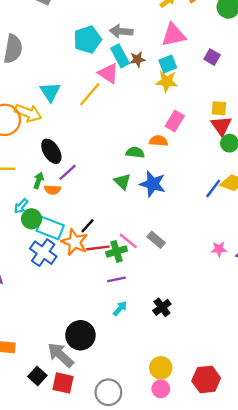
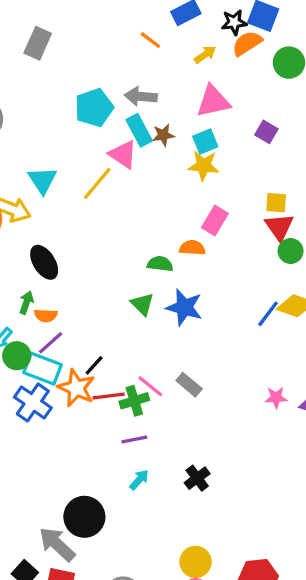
purple line: (68, 172) -> (51, 343), moved

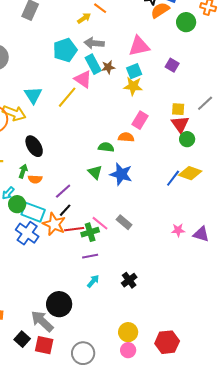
yellow arrow: (205, 55) -> (84, 18), moved
purple line: (51, 343) -> (63, 191), moved

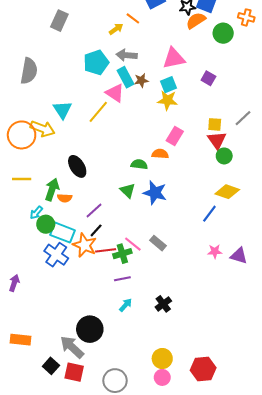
black ellipse: (34, 146) -> (77, 166), moved
green arrow: (23, 171) -> (52, 190), size x1.5
blue line: (173, 178) -> (209, 214), moved

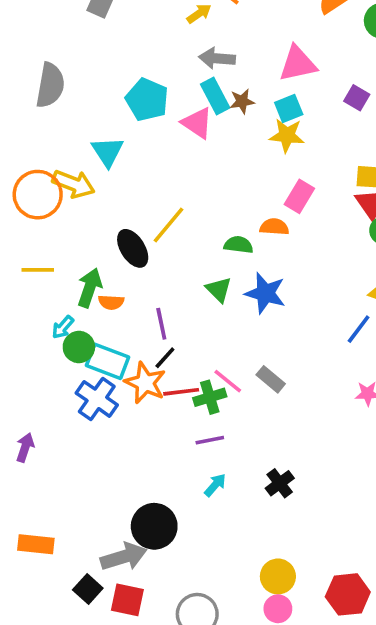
cyan pentagon: (96, 63) -> (147, 100), moved, turned -30
yellow line: (98, 112) -> (169, 225), moved
purple line: (94, 211) -> (161, 324), turned -60
gray arrow: (72, 347) -> (124, 557), turned 120

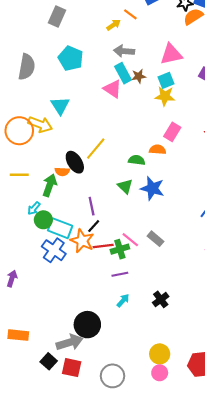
cyan pentagon: (147, 100) -> (71, 58), moved
orange semicircle: (111, 302) -> (62, 172), moved

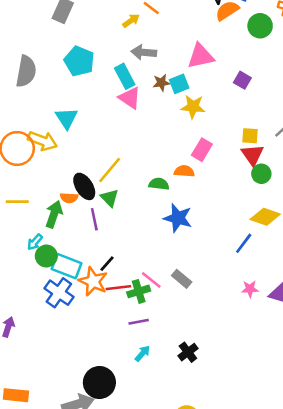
cyan rectangle: (123, 73) -> (125, 76), moved
cyan square: (166, 80) -> (179, 84), moved
green triangle: (125, 186) -> (110, 198), moved
purple line: (92, 206) -> (94, 219), moved

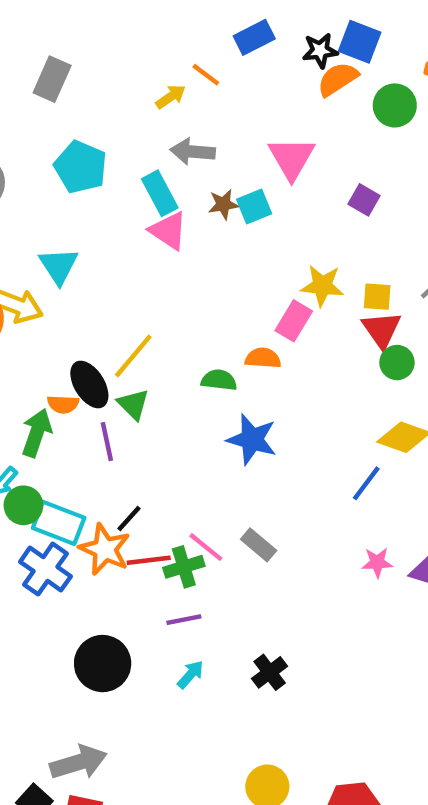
pink triangle: (201, 56) -> (292, 158), turned -48
yellow star: (193, 107) -> (322, 286), moved
black circle: (99, 383) -> (103, 664), moved

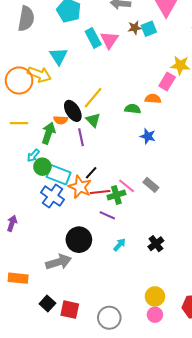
cyan rectangle: (160, 193) -> (93, 38), moved
pink triangle: (168, 231) -> (109, 40), turned 30
blue star: (252, 439) -> (148, 136), size x0.7
purple line: (184, 620) -> (107, 215), moved, turned 35
gray arrow: (78, 762) -> (59, 262), moved

